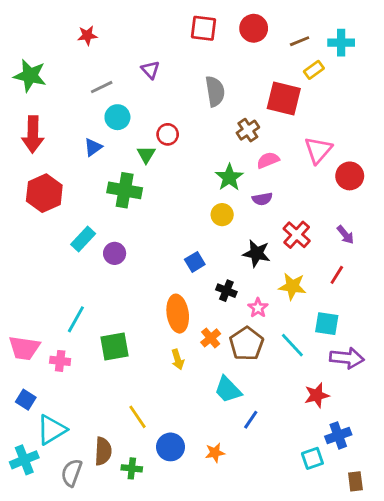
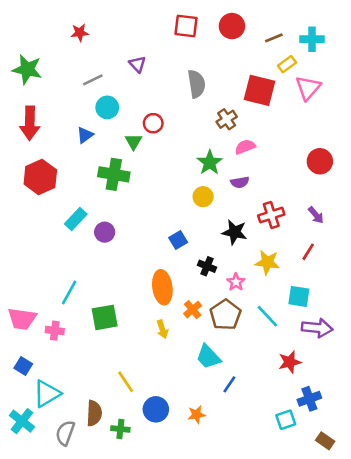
pink triangle: (318, 150) -> (308, 88), moved
red cross: (297, 235) -> (271, 215), turned 30
cyan cross: (24, 460) -> (22, 421), turned -30
brown rectangle: (355, 481) -> (325, 441), turned -48

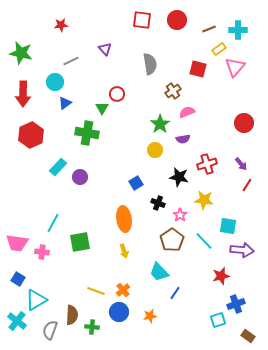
red square: (260, 90) -> (198, 69), size x0.7
cyan circle: (107, 107) -> (55, 82), moved
red line: (308, 252) -> (247, 185), moved
orange cross: (193, 310) -> (123, 290), moved
yellow line: (126, 382) -> (96, 291), turned -36

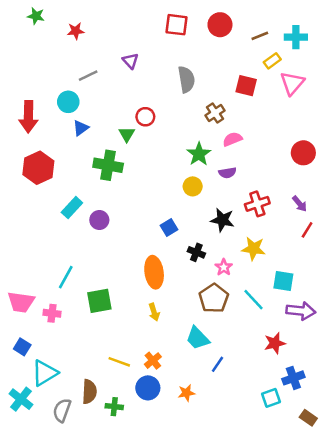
green star: (21, 53) -> (36, 16), moved, size x0.6

